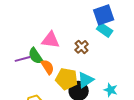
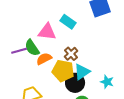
cyan rectangle: (105, 30) -> (68, 22), moved
brown cross: (82, 47) -> (71, 54), moved
orange semicircle: (48, 67) -> (44, 59), turned -84

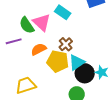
pink triangle: (47, 32) -> (42, 22), turned 36
green semicircle: (32, 48) -> (27, 25), moved
black circle: (75, 83) -> (85, 73), moved

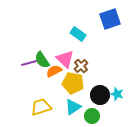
pink triangle: (42, 22) -> (65, 59), moved
green semicircle: (27, 25) -> (42, 60), moved
cyan triangle: (77, 62) -> (73, 107), moved

